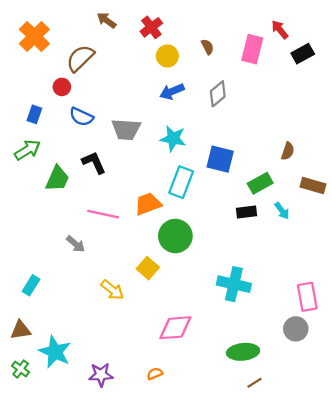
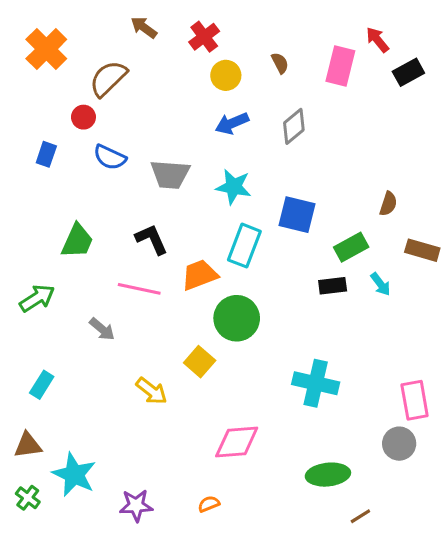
green arrow: (27, 150) -> (37, 298), moved
black L-shape: (94, 163) -> (152, 239), moved
brown line: (255, 383) -> (360, 516), moved

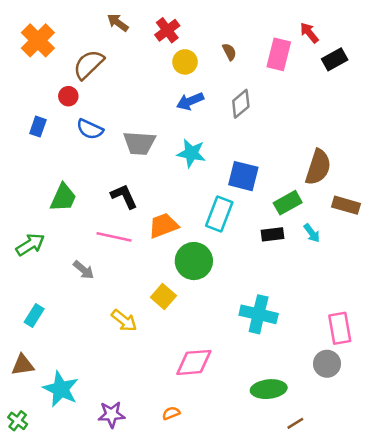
brown semicircle: (388, 204) -> (318, 167), size x1.8
cyan rectangle: (244, 246) -> (219, 214), moved
green cross: (28, 498) -> (18, 421), moved

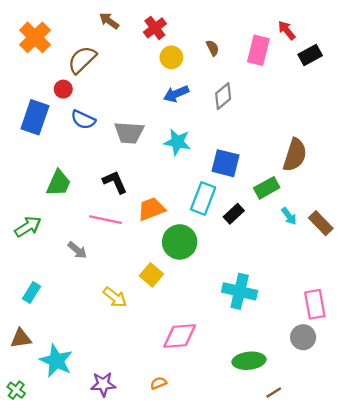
blue rectangle: (38, 127) -> (35, 117), size x1.8
brown rectangle: (346, 205) -> (321, 223), moved, turned 30
black rectangle: (272, 234) -> (234, 214), moved, turned -36

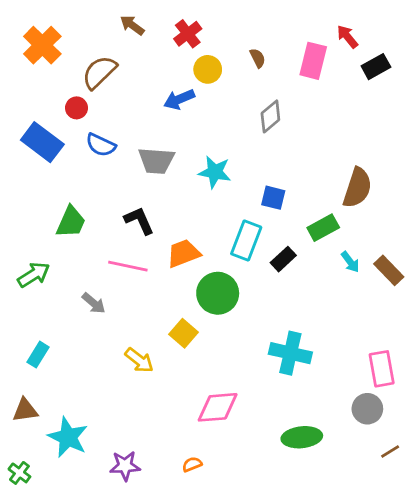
blue arrow: (176, 94) -> (179, 99), moved
blue rectangle: (35, 117) -> (42, 142), turned -72
blue square: (225, 163) -> (273, 198), size x0.7
brown line: (274, 392) -> (390, 452), moved

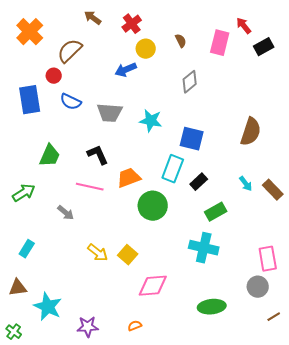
blue rectangle: (42, 142) -> (30, 100), turned 44
blue square: (273, 198) -> (192, 139), size x1.4
green rectangle: (323, 228) -> (216, 212), moved
yellow square: (183, 333) -> (128, 255), moved

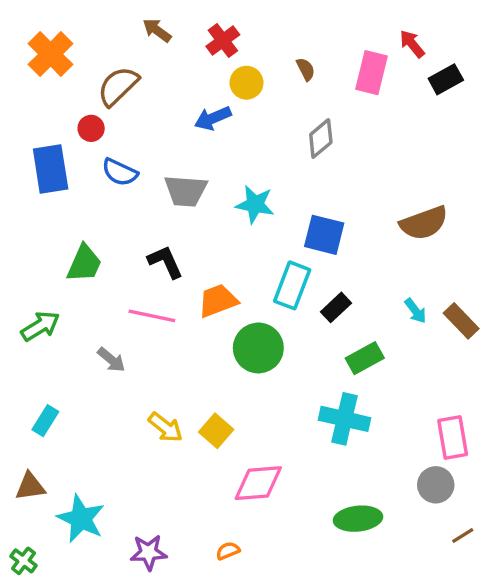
brown semicircle: (251, 132) -> (424, 223), turned 52

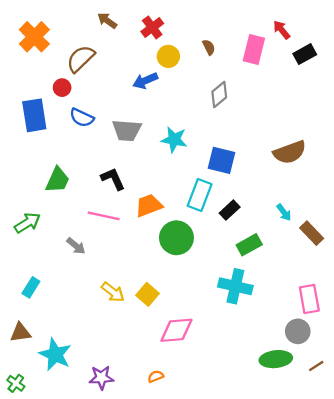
brown rectangle: (461, 321) -> (312, 233), moved
green ellipse: (358, 519) -> (276, 359), moved

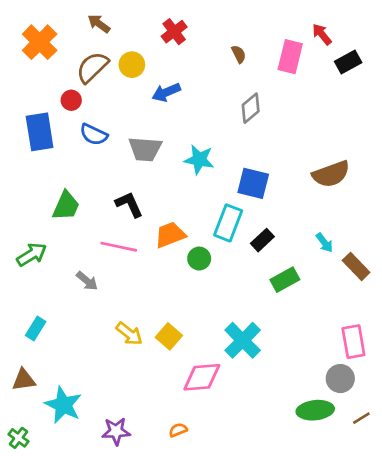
brown arrow: (107, 21) -> (99, 24), moved
yellow circle: (168, 56) -> (132, 65), moved
green circle: (176, 238) -> (199, 259), moved, size x0.6
cyan cross: (235, 286) -> (243, 340), moved, turned 32

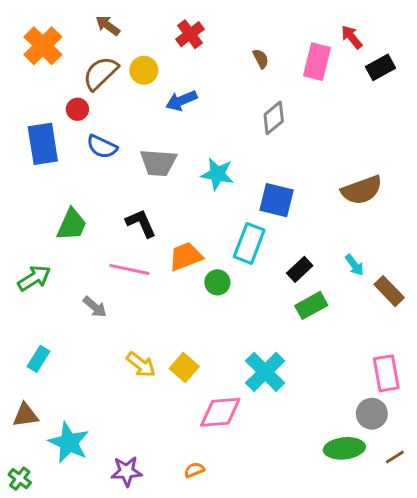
black rectangle: (262, 240) -> (300, 269), moved

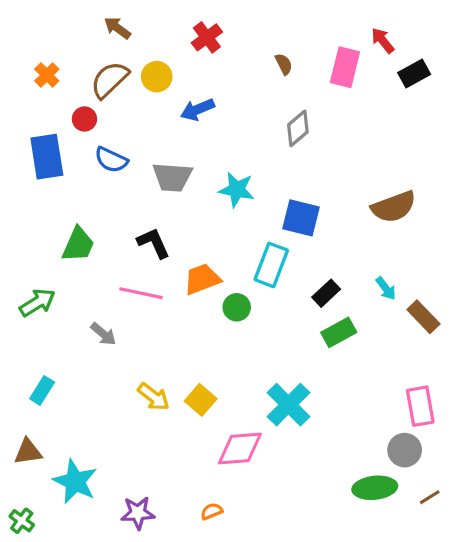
orange cross: (43, 46) -> (47, 75), moved, size x0.6

